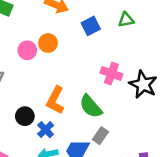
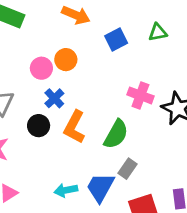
green semicircle: (91, 106) -> (116, 134), turned -110
black circle: (25, 116) -> (39, 126), moved
blue cross: (46, 130) -> (54, 98), moved

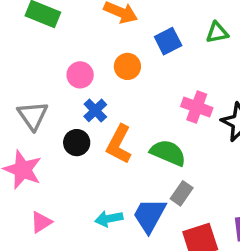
orange circle: (66, 60) -> (127, 66), moved
green semicircle: (116, 134) -> (168, 153), turned -96

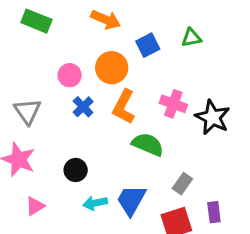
orange circle: (127, 66) -> (112, 68), size x1.4
black circle: (77, 143) -> (76, 170), moved
orange L-shape: (119, 144) -> (124, 107), moved
gray rectangle: (182, 193) -> (182, 184), moved

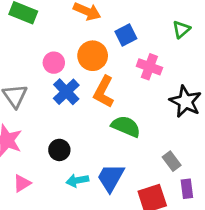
green triangle: (191, 38) -> (181, 29), moved, turned -30
pink cross: (173, 104) -> (149, 67), moved
blue cross: (83, 107) -> (66, 92), size x1.4
gray rectangle: (182, 184) -> (172, 161), moved, turned -72

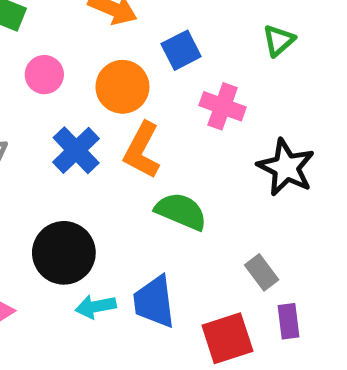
pink circle: (54, 63) -> (44, 75), moved
black circle: (59, 150) -> (64, 253), size x1.6
blue trapezoid: (111, 178) -> (154, 302), turned -36

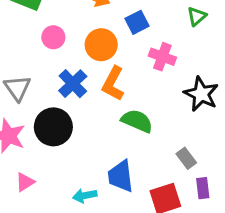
black circle: (64, 253) -> (53, 127), moved
cyan arrow: (96, 307) -> (85, 196), moved

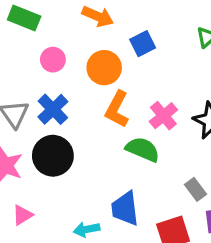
pink cross: (162, 57) -> (163, 116), moved, turned 30
blue cross: (73, 84) -> (53, 109), moved

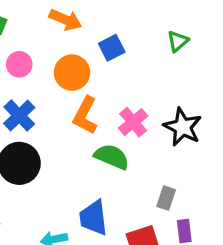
gray rectangle: (195, 189) -> (166, 198), turned 55

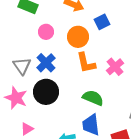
orange L-shape: (85, 115) -> (86, 63), turned -40
green semicircle: (112, 157) -> (93, 98), moved

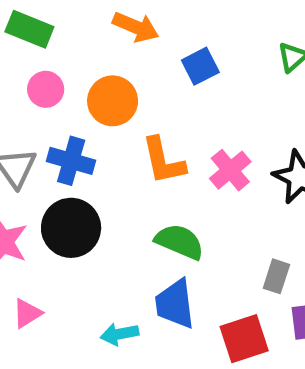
pink circle: (46, 32) -> (46, 89), moved
orange circle: (78, 37) -> (113, 101), moved
blue cross: (46, 63) -> (71, 161), turned -30

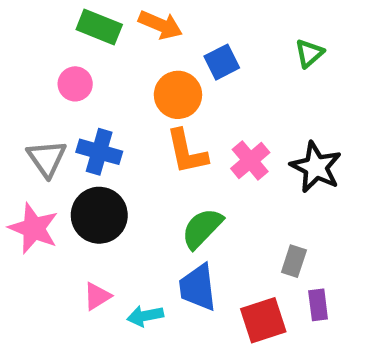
green rectangle: (29, 29) -> (99, 27), moved
orange circle: (113, 101) -> (178, 95), moved
green semicircle: (180, 242) -> (202, 228), turned -69
pink triangle: (27, 313) -> (97, 296), moved

